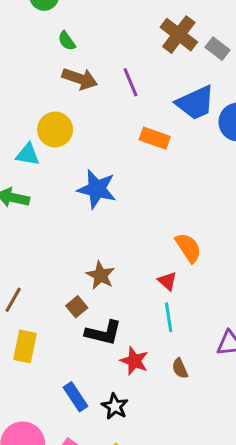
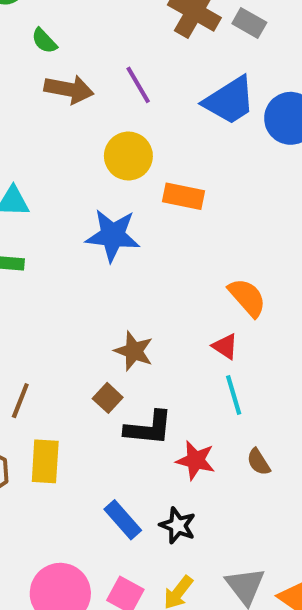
yellow circle: (55, 129) -> (128, 156), moved
orange rectangle: (155, 138) -> (184, 196), moved

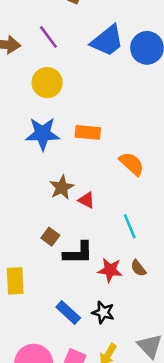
orange rectangle: (184, 196) -> (88, 132), moved
red triangle: (225, 346) -> (86, 200), moved
brown star: (134, 351) -> (62, 187), moved, turned 30
brown semicircle: (259, 462) -> (138, 268), moved

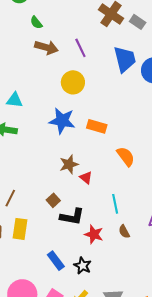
blue trapezoid: (107, 41) -> (125, 59), turned -76
brown semicircle: (138, 268) -> (124, 232), moved

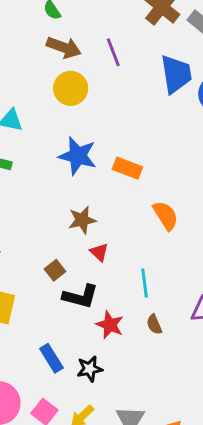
yellow circle: (73, 82) -> (71, 88), moved
red triangle: (86, 178) -> (99, 252), moved
black star: (83, 266) -> (90, 369), turned 30

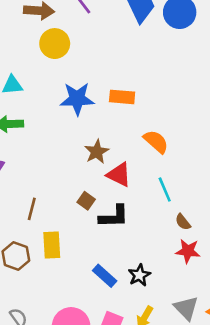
orange semicircle: (166, 216) -> (156, 142), moved
red triangle: (99, 252) -> (119, 175), size x1.5
red star: (110, 325) -> (188, 251), moved

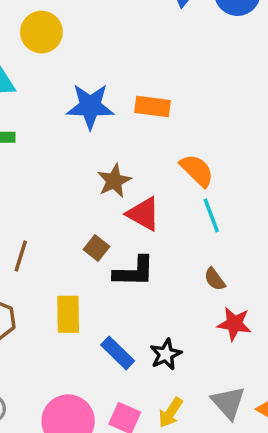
yellow circle: (55, 44) -> (41, 32), moved
cyan line: (165, 189) -> (211, 215), moved
brown semicircle: (183, 222) -> (215, 279), moved
yellow rectangle: (52, 245) -> (68, 314), moved

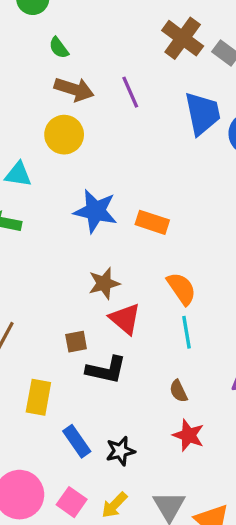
brown square: (97, 248) -> (76, 342), turned 30

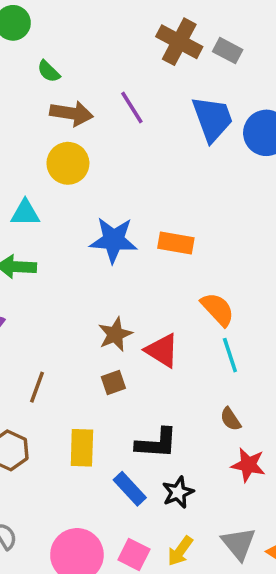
brown star: (104, 283) -> (115, 334), moved
black L-shape: (106, 370) -> (157, 443), moved

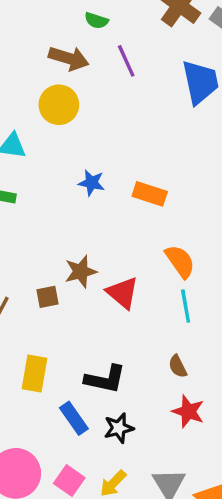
green semicircle: (49, 71) -> (96, 20), moved, turned -35
blue star: (114, 240) -> (92, 183), size x0.6
brown square: (113, 383) -> (48, 297), moved

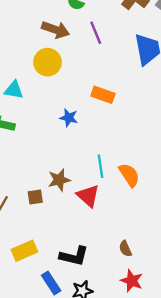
orange rectangle: (150, 194) -> (103, 95), moved
cyan line: (186, 306) -> (100, 166), moved
yellow rectangle: (34, 374) -> (24, 251), turned 55

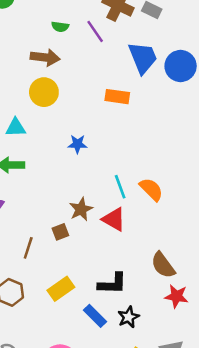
purple line: (96, 33) -> (95, 31), moved
orange rectangle: (103, 95) -> (117, 97), moved
brown semicircle: (125, 249) -> (163, 265), size x1.6

